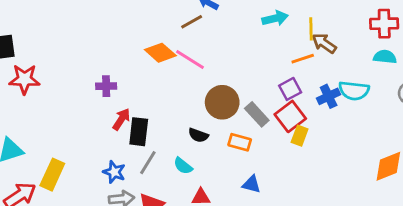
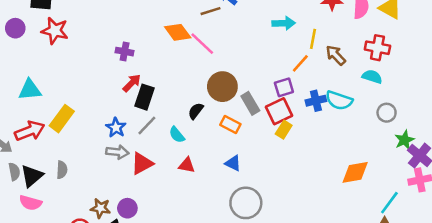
brown arrow: (324, 43) -> (336, 55), moved
orange line: (303, 59) -> (300, 63), turned -42
black semicircle: (198, 135) -> (196, 111), turned 96

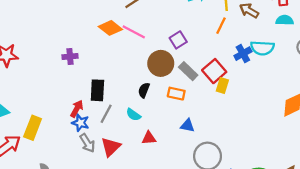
red arrow: (132, 83) -> (77, 109), moved
purple square: (284, 87) -> (178, 40), moved
gray arrow: (117, 152) -> (87, 143), turned 66

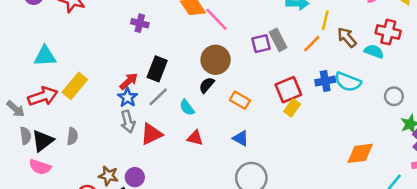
cyan semicircle: (285, 20) -> (374, 51), moved
brown circle: (161, 63) -> (216, 60), moved
gray rectangle: (188, 71) -> (278, 40), moved

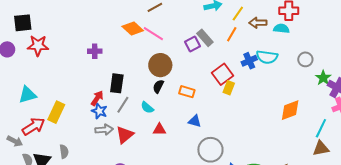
yellow line: (325, 20) -> (238, 14), turned 35
brown arrow: (347, 37) -> (258, 23), turned -36
gray arrow: (128, 122) -> (104, 130), turned -66

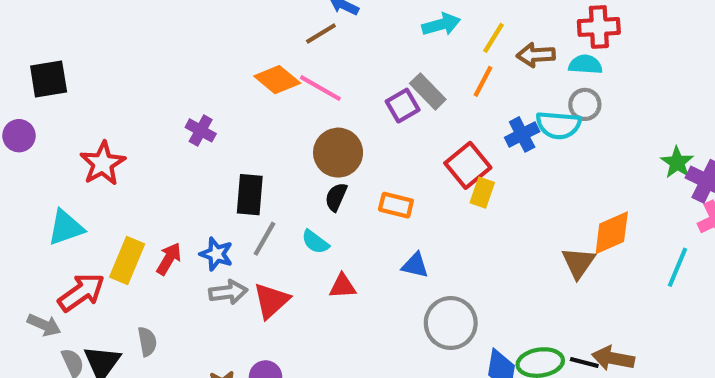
red star: (38, 46) -> (103, 163), moved, turned -30
purple cross: (95, 51) -> (201, 130), turned 32
gray circle: (305, 59) -> (585, 104), moved
red arrow: (97, 98) -> (169, 259), moved
brown triangle: (321, 148) -> (578, 263), moved, turned -42

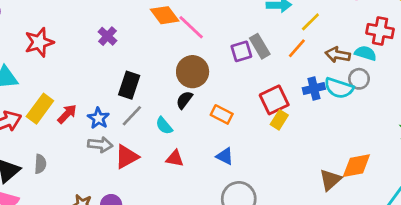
brown arrow: (536, 55) -> (338, 55), moved

